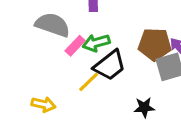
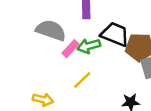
black trapezoid: (110, 65) -> (115, 34), moved, turned -120

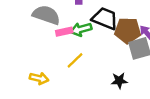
pink rectangle: (70, 49) -> (64, 32), turned 35

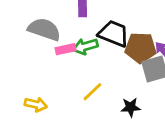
yellow line: (75, 60) -> (92, 92), moved

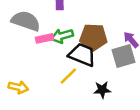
black trapezoid: (114, 34) -> (82, 55), moved
brown pentagon: (141, 48) -> (93, 37), moved

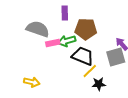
brown pentagon: (93, 37) -> (86, 29), moved
yellow line: (68, 76) -> (90, 71), moved

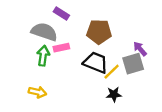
purple rectangle: (65, 13) -> (61, 14), moved, turned -56
green arrow: (67, 41) -> (43, 56), moved, turned 114
yellow line: (90, 71) -> (112, 72), moved

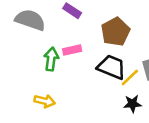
gray semicircle: (44, 32) -> (30, 20), moved
brown pentagon: (99, 32) -> (115, 32), turned -30

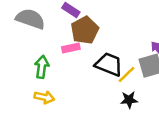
brown pentagon: (115, 32) -> (85, 30), moved
green arrow: (51, 59) -> (42, 67), moved

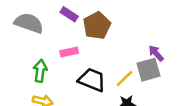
brown pentagon: (85, 30) -> (97, 26), moved
black trapezoid: (109, 64) -> (92, 80), moved

